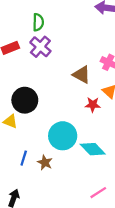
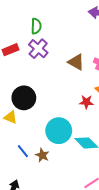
brown triangle: (82, 75) -> (76, 62), moved
blue line: (24, 158) -> (23, 151), turned -56

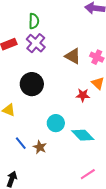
black circle: (24, 98) -> (32, 84), moved
cyan circle: (59, 131) -> (56, 123), size x0.7

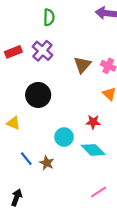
green semicircle: (34, 21) -> (49, 17), moved
brown triangle: (73, 56) -> (82, 65), turned 42
red star: (83, 95) -> (93, 122), moved

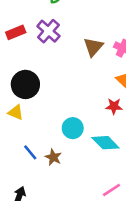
black circle: (38, 95) -> (25, 84), moved
red star: (93, 122) -> (114, 106), moved

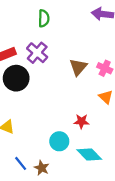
black circle: (25, 84) -> (16, 78), moved
red star: (114, 106) -> (81, 121), moved

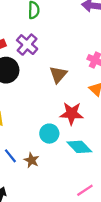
brown triangle: (78, 67) -> (58, 75), moved
red star: (81, 121) -> (72, 114), size x1.5

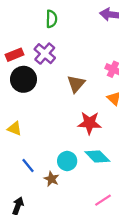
cyan circle: (49, 134) -> (67, 161), moved
brown star: (32, 160) -> (51, 179), moved

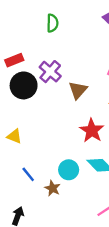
purple cross: (45, 54) -> (50, 72), moved
red star: (90, 123) -> (92, 131), turned 30

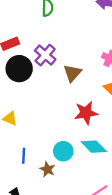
red star: (92, 131) -> (86, 113), turned 30
blue line: (28, 174) -> (24, 156), turned 42

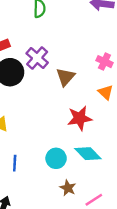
brown star: (47, 169) -> (68, 188), moved

